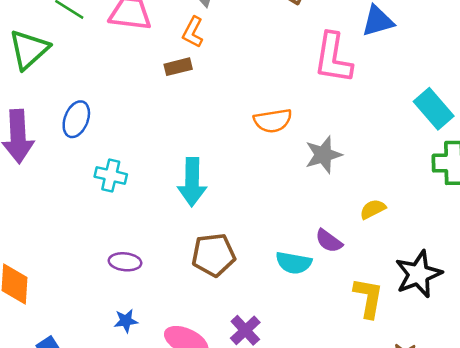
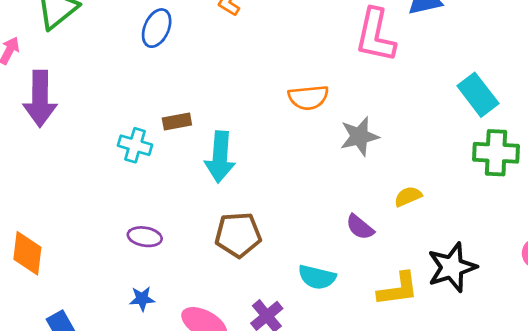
brown rectangle: (178, 67) -> (177, 122), moved
blue ellipse: (76, 119) -> (157, 28), moved
cyan semicircle: (294, 263) -> (317, 277), moved
yellow L-shape: (368, 298) -> (398, 289), turned 69

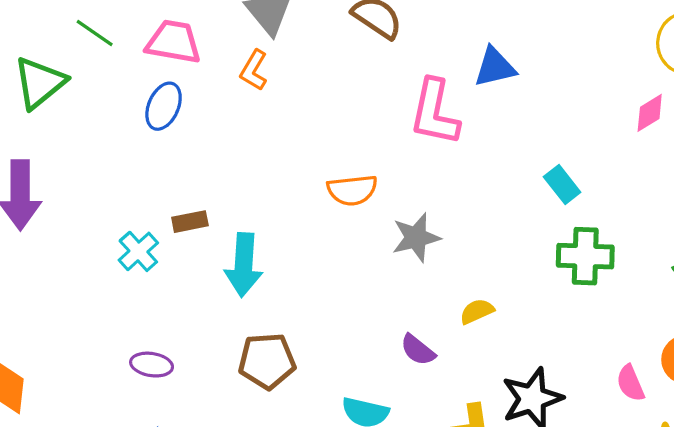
cyan rectangle: (478, 95) -> (562, 184), size x0.7
cyan cross: (135, 145) -> (138, 251), turned 32

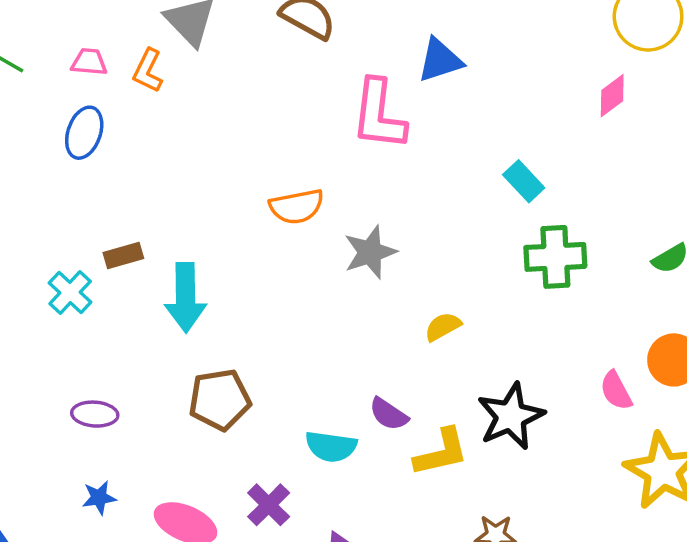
pink trapezoid: (173, 42) -> (89, 62), size x0.6
orange L-shape: (254, 70) -> (148, 71), moved
purple semicircle: (418, 350) -> (389, 414), moved

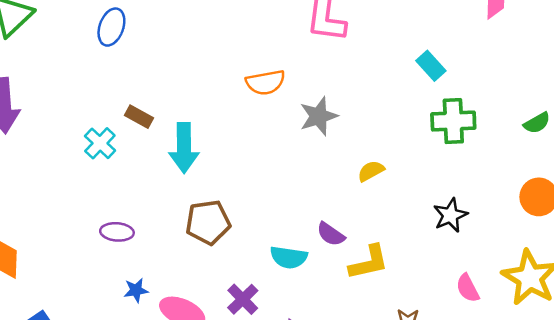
brown rectangle: (123, 255) -> (139, 117), turned 44
pink semicircle: (616, 391) -> (468, 288), moved
black star: (511, 416) -> (450, 215), moved, size x0.7
blue star: (99, 498) -> (136, 290), moved

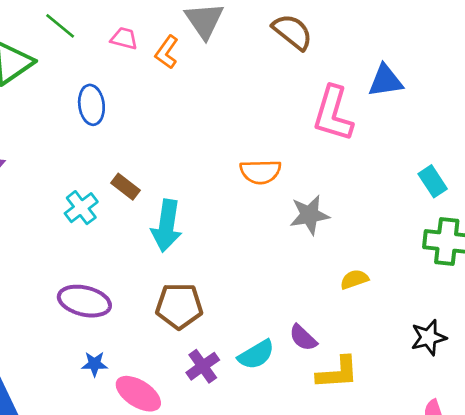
blue ellipse: (111, 27) -> (91, 105), moved, turned -36
purple ellipse: (117, 232) -> (84, 301), size x1.5
cyan semicircle: (289, 257) -> (256, 355), turned -48
purple cross: (243, 299) -> (203, 366), moved

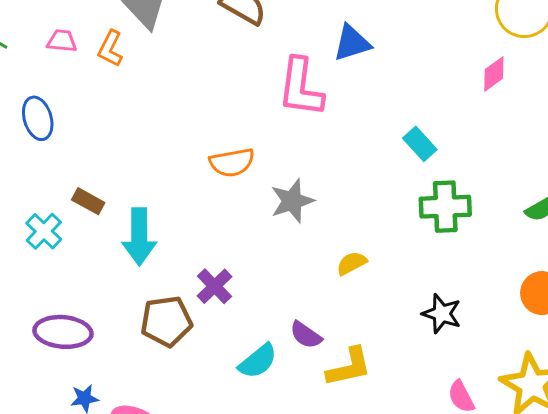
black star: (429, 337) -> (442, 314), turned -30
purple cross: (203, 366) -> (214, 286), moved

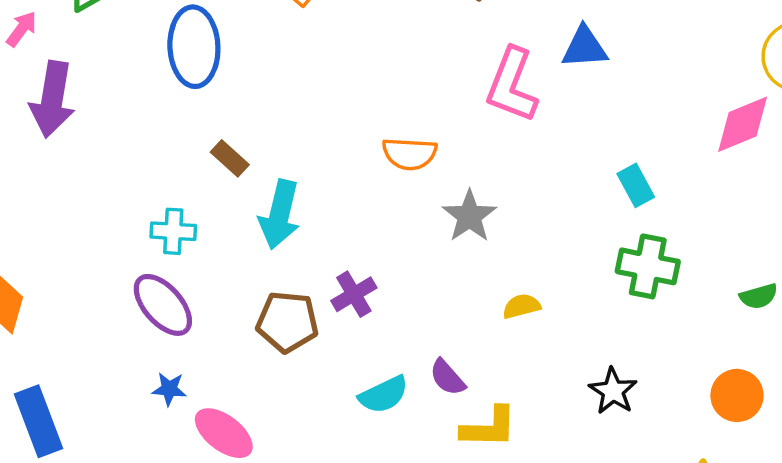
pink diamond: (494, 74) -> (743, 124), size x1.5
blue ellipse: (38, 118) -> (194, 47), size x1.5
gray star: (292, 201) -> (469, 216), turned -30
cyan cross: (44, 231) -> (173, 231), moved, turned 36
purple ellipse: (63, 332) -> (163, 305), turned 30

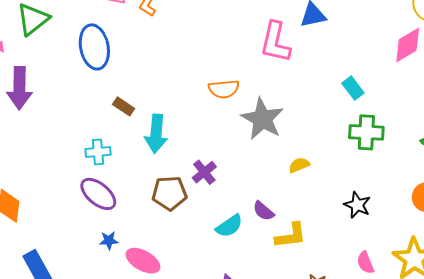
gray star: (469, 216) -> (262, 119), size x1.4

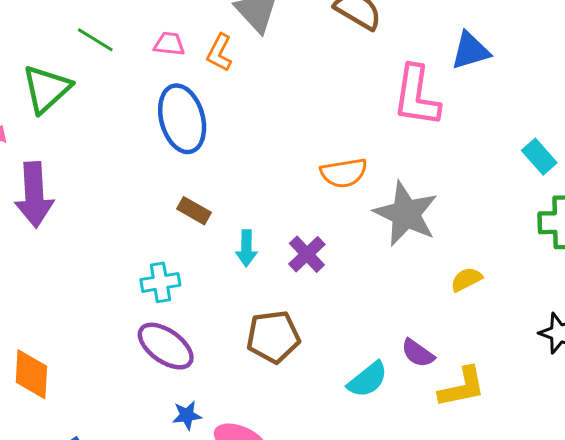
blue ellipse: (94, 47) -> (182, 119), moved
cyan arrow: (156, 134) -> (246, 248), size x0.6
purple cross: (204, 172) -> (307, 254), moved

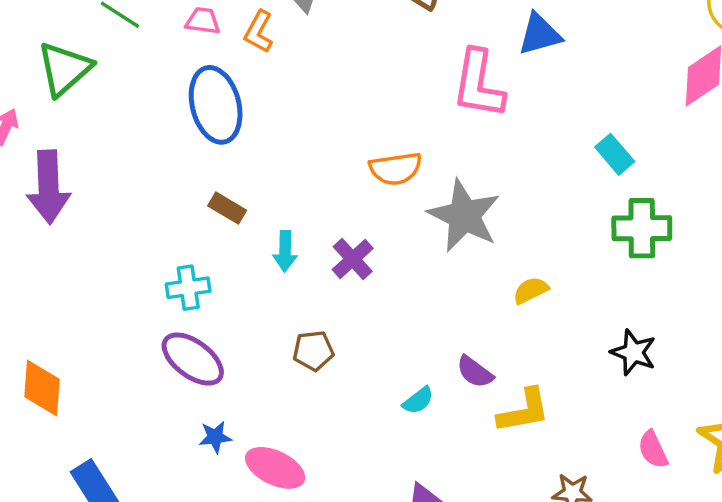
brown pentagon: (273, 337) -> (313, 351), size x0.7
cyan semicircle: (368, 380) -> (418, 401), size x0.7

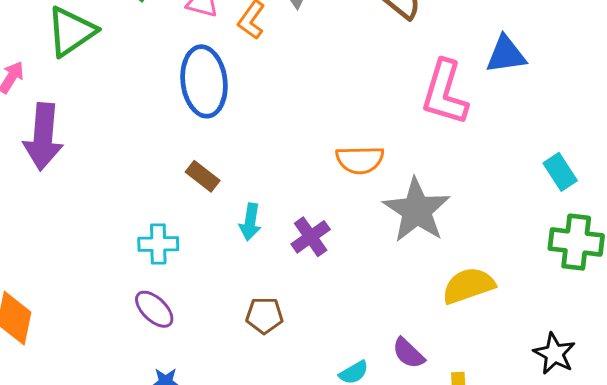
yellow semicircle: (531, 290) -> (468, 286), size x1.6
purple ellipse: (193, 359) -> (154, 309), size x0.7

